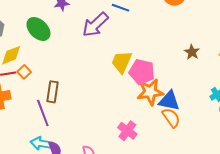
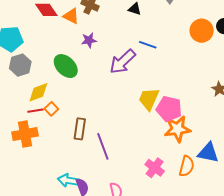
blue triangle: (169, 101) -> (208, 153), moved
purple line: (43, 113) -> (103, 146), moved
orange semicircle: (171, 118) -> (187, 166), moved, turned 50

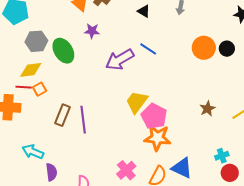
gray hexagon: (20, 65) -> (36, 41), moved
purple line: (103, 146) -> (83, 120), moved
cyan arrow: (68, 180) -> (33, 152), moved

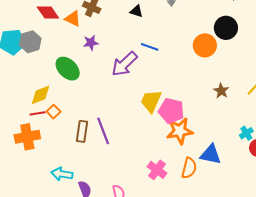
gray hexagon: (36, 41) -> (30, 42), moved
orange circle: (204, 48) -> (205, 45), moved
black circle: (227, 49) -> (226, 28), size x1.5

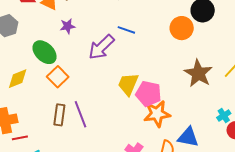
brown star: (221, 91) -> (198, 73), size x1.8
orange square: (54, 112) -> (58, 77), moved, size x1.5
red line: (38, 113) -> (20, 138), moved

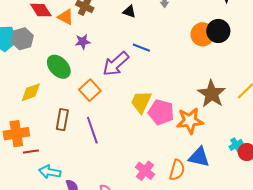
orange circle: (182, 28) -> (203, 34), moved
orange square: (58, 77) -> (90, 90), moved
orange star: (157, 114) -> (190, 121), moved
brown rectangle: (59, 115) -> (62, 120), moved
cyan cross: (224, 116) -> (236, 145), moved

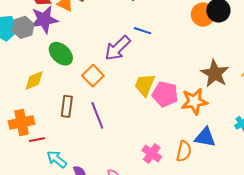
purple star: (83, 42) -> (44, 20), moved, size x1.8
cyan arrow: (50, 172) -> (57, 159), turned 30

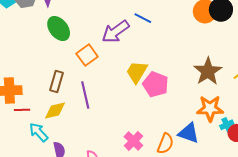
yellow diamond: (34, 80) -> (55, 110), moved
orange star: (194, 101) -> (210, 108), moved

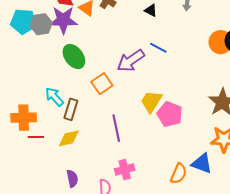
purple line: (85, 95) -> (116, 128), moved
cyan arrow: (39, 132) -> (54, 97), moved
pink cross: (133, 141) -> (125, 170), moved, turned 30

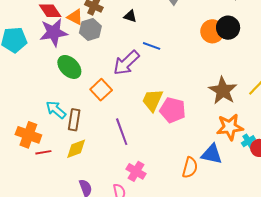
black triangle: (151, 10) -> (130, 16), moved
gray hexagon: (41, 24) -> (90, 29), moved
orange cross: (24, 118) -> (28, 135), turned 30
pink cross: (125, 170) -> (136, 171), turned -36

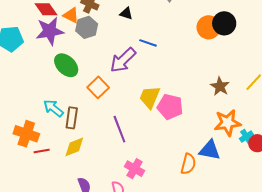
brown star: (223, 91) -> (220, 86), size x0.7

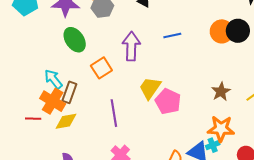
blue line: (148, 43) -> (172, 36), moved, turned -42
purple arrow: (123, 60) -> (131, 46), turned 124
orange cross: (26, 134) -> (53, 101), moved
cyan cross: (246, 137) -> (213, 145), moved

